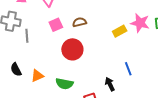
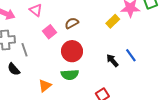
black semicircle: (16, 70) -> (14, 69), moved
green semicircle: (64, 84) -> (70, 75), moved
black arrow: (110, 84) -> (112, 60), moved

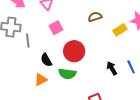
brown semicircle: (72, 23) -> (95, 17), moved
black semicircle: (14, 69) -> (46, 60), moved

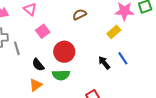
yellow rectangle: (120, 30) -> (114, 32), moved

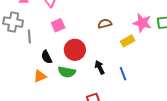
brown semicircle: (79, 14) -> (105, 24), moved
blue line: (123, 58) -> (123, 74), moved
black arrow: (104, 63) -> (100, 67), moved

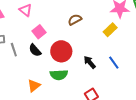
brown semicircle: (105, 24) -> (75, 20), moved
black semicircle: (47, 57) -> (35, 50), moved

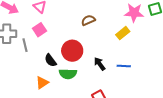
pink square: (39, 32) -> (40, 30), moved
black semicircle: (35, 50) -> (51, 60), moved
blue line: (114, 63) -> (124, 66), turned -56

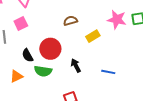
yellow rectangle: (123, 33) -> (93, 36), moved
blue line: (124, 66) -> (108, 72), moved

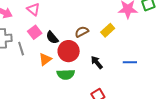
brown semicircle: (70, 21) -> (82, 32), moved
black semicircle: (28, 55) -> (52, 38), moved
orange triangle: (16, 76) -> (45, 59), moved

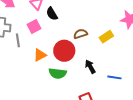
black semicircle: (52, 38) -> (52, 14), moved
blue line: (130, 62) -> (114, 77), moved

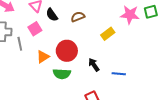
brown semicircle: (81, 34) -> (78, 17), moved

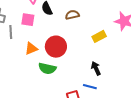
pink square: (35, 29) -> (28, 20), turned 32
black arrow: (94, 65) -> (96, 68), moved
blue line: (119, 74) -> (90, 87), moved

